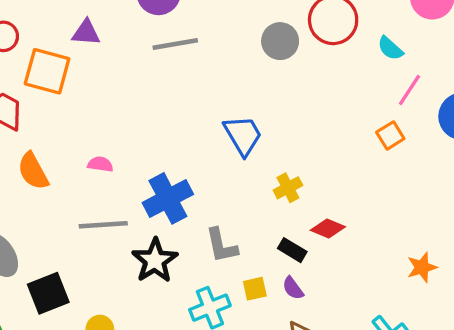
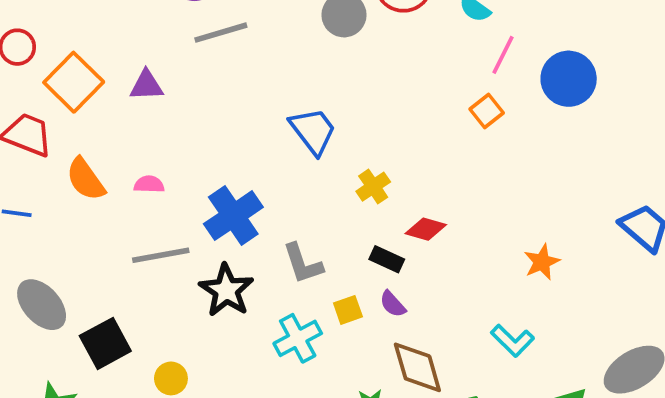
purple triangle: (86, 33) -> (147, 85), moved
orange square: (47, 71) -> (74, 82), turned 36
orange semicircle: (33, 171) -> (86, 179), moved

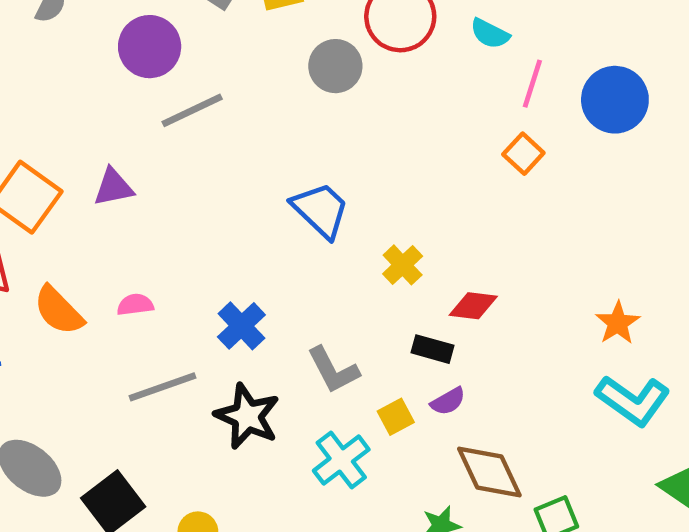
blue cross: (233, 216) -> (241, 326), size x0.7
purple semicircle: (393, 304) -> (448, 401), turned -68
cyan L-shape: (512, 341) -> (633, 400), moved, size x1.4

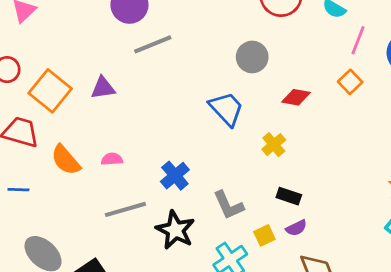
gray circle: (335, 66) -> (252, 57), moved
red diamond: (473, 306) -> (296, 97), moved

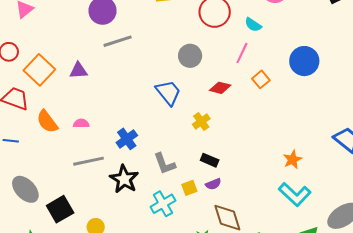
pink line: (358, 40) -> (242, 53), moved

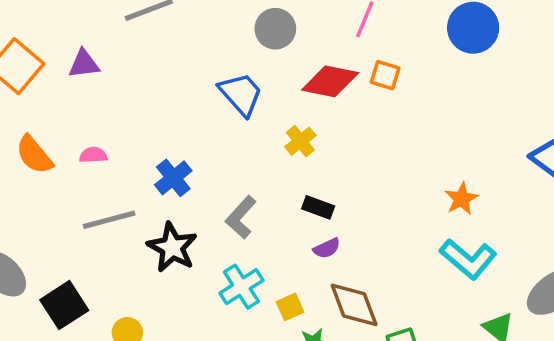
orange square: (261, 79) -> (385, 75), moved, turned -30
red diamond: (220, 88) -> (330, 81), size x1.5
gray L-shape: (165, 164) -> (241, 217), turned 65
yellow square: (189, 188) -> (290, 307), moved

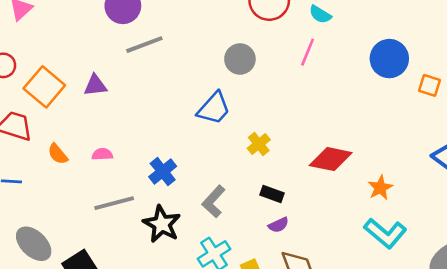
orange square: (385, 75) -> (430, 85), moved
red diamond: (330, 81) -> (331, 159), moved
blue trapezoid: (241, 94) -> (214, 108), turned 84
orange semicircle: (34, 155) -> (58, 154), size x0.7

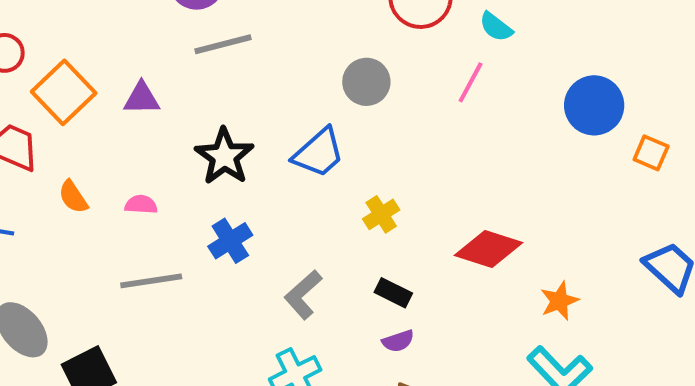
black star: (162, 224) -> (224, 156), moved

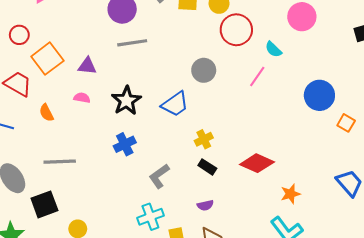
pink semicircle: (141, 204) -> (82, 98), moved
gray line: (151, 281) -> (60, 162), moved
black rectangle: (393, 293) -> (207, 167), moved

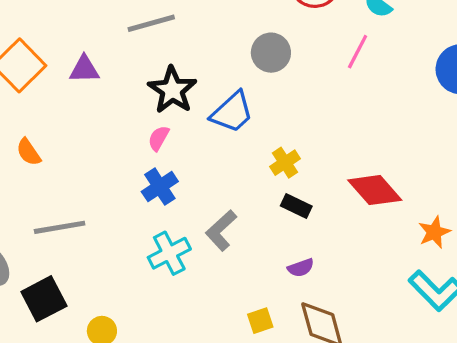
pink semicircle: (82, 98) -> (159, 138), moved, turned -63
black star: (126, 101) -> (172, 90), moved
red diamond: (257, 163) -> (375, 190), turned 32
cyan cross: (150, 217) -> (169, 253), moved

